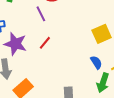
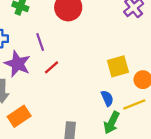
purple line: (41, 14) -> (40, 42), moved

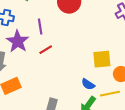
blue semicircle: (107, 98) -> (88, 84), turned 136

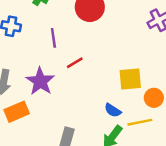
purple star: (18, 41) -> (40, 81), moved
red line: (46, 50) -> (75, 63), moved

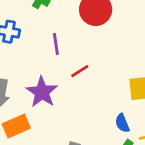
blue semicircle: (113, 110) -> (122, 123), turned 35

